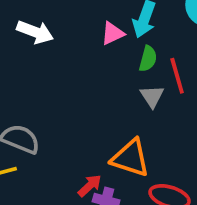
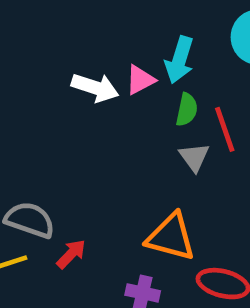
white arrow: (35, 32) -> (95, 88), moved
red arrow: (90, 186) -> (71, 254), moved

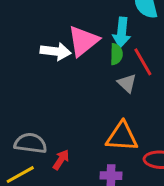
cyan arrow: (179, 60) -> (122, 32), moved
pink triangle: (140, 80) -> (83, 41), size x1.6

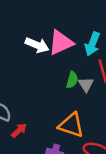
green semicircle: (116, 54) -> (72, 80), moved

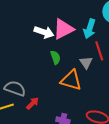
green semicircle: (72, 80) -> (55, 57), moved, turned -32
orange triangle: (71, 125) -> (71, 80), moved

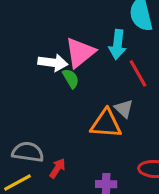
green semicircle: (55, 57) -> (71, 79), moved
gray triangle: (86, 63) -> (124, 109), moved

